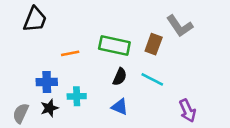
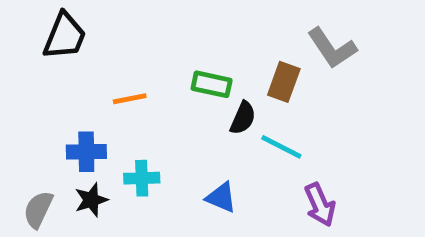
green rectangle: (114, 45) -> (212, 84), size x0.7
black semicircle: (120, 77) -> (243, 118), moved
purple arrow: (187, 111) -> (320, 205), moved

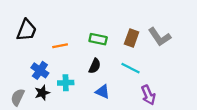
black trapezoid: (65, 36) -> (27, 30), moved
gray L-shape: (332, 48) -> (160, 37), moved
black semicircle: (243, 118) -> (95, 66), moved
blue cross: (86, 152) -> (40, 70), turned 36

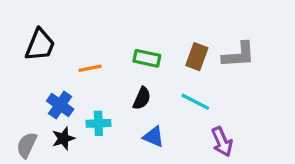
gray L-shape: (160, 37) -> (239, 55), turned -60

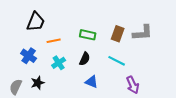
black trapezoid: (40, 45) -> (36, 22), moved
blue cross: (60, 105) -> (29, 56), moved
cyan cross: (98, 123) -> (59, 63), moved, turned -32

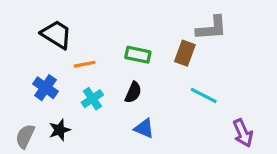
black trapezoid: (36, 22) -> (56, 34), turned -80
gray L-shape: (143, 33) -> (212, 28), moved
cyan line: (117, 61) -> (204, 95), moved
purple arrow: (133, 85) -> (243, 133), moved

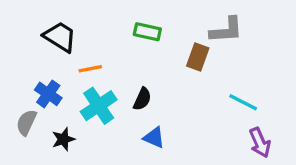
green rectangle: (138, 55) -> (147, 32), moved
cyan line: (204, 95) -> (243, 102), moved
cyan cross: (92, 99) -> (99, 106), size x1.5
gray semicircle: (25, 136) -> (26, 122), moved

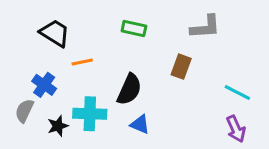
brown rectangle: (198, 57) -> (181, 67), moved
black semicircle: (142, 99) -> (129, 89), size x1.5
cyan line: (243, 102) -> (237, 92), moved
cyan cross: (99, 106) -> (90, 114), moved, turned 36

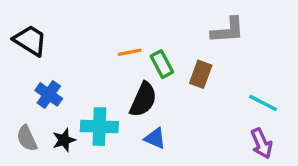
green rectangle: (134, 29) -> (162, 64), moved, turned 50
black trapezoid: (55, 33) -> (30, 40), moved
orange line: (82, 62) -> (130, 52), moved
gray semicircle: (24, 111) -> (27, 138), moved, turned -50

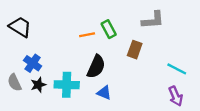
green rectangle: (162, 64) -> (109, 29), moved
gray semicircle: (27, 138) -> (14, 83), moved
black star: (64, 140) -> (38, 85), moved

